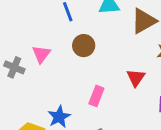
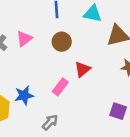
red triangle: (136, 78) -> (82, 69), moved

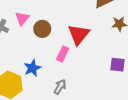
brown circle: (62, 42) -> (42, 29), moved
red triangle: (82, 69) -> (79, 34), size x1.5

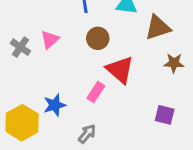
brown circle: (42, 29) -> (98, 38), moved
red triangle: (79, 34) -> (120, 70), turned -35

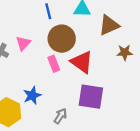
brown circle: (98, 38) -> (62, 39), size x1.5
pink rectangle: (96, 92) -> (54, 64), moved, turned -49
purple square: (165, 115) -> (91, 97), moved, size x1.6

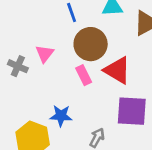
blue star: (32, 95) -> (61, 116), turned 30

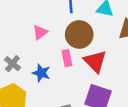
gray cross: (18, 66) -> (12, 64), moved
blue star: (61, 116) -> (41, 73), moved

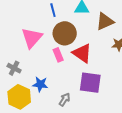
pink triangle: (40, 32) -> (32, 38), size x1.6
blue star: (41, 73) -> (40, 84), moved

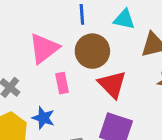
pink rectangle: (58, 55) -> (62, 83), moved

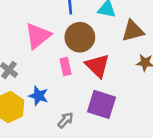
pink rectangle: (62, 83) -> (66, 66), moved

